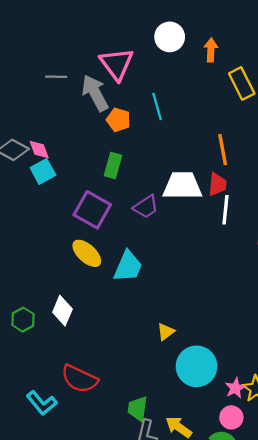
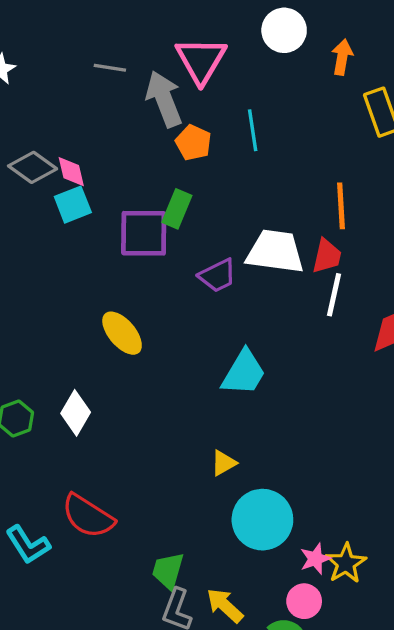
purple square: (92, 210) -> (144, 233), moved, turned -36
cyan trapezoid: (128, 266) -> (244, 373), moved

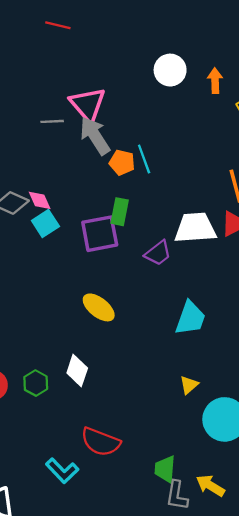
pink triangle: (201, 60) -> (88, 104), moved
cyan line: (253, 130) -> (144, 159), moved

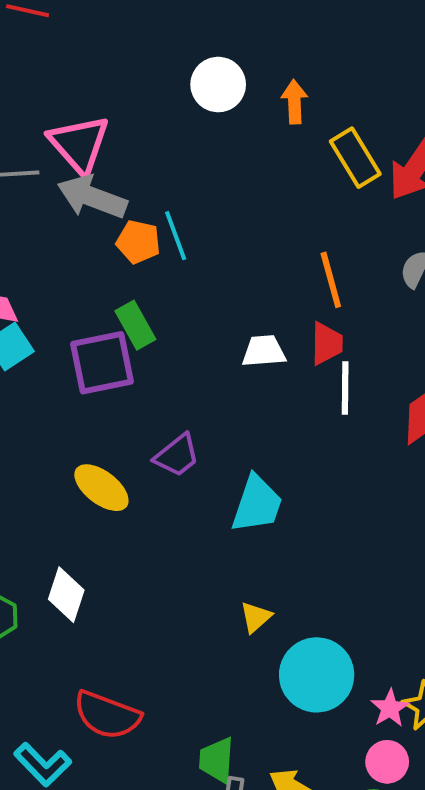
gray arrow: (95, 136) -> (92, 197), turned -36
green rectangle: (120, 212) -> (135, 325), turned -40
white trapezoid: (195, 228) -> (264, 351), size x0.6
purple trapezoid: (158, 253) -> (177, 455), moved

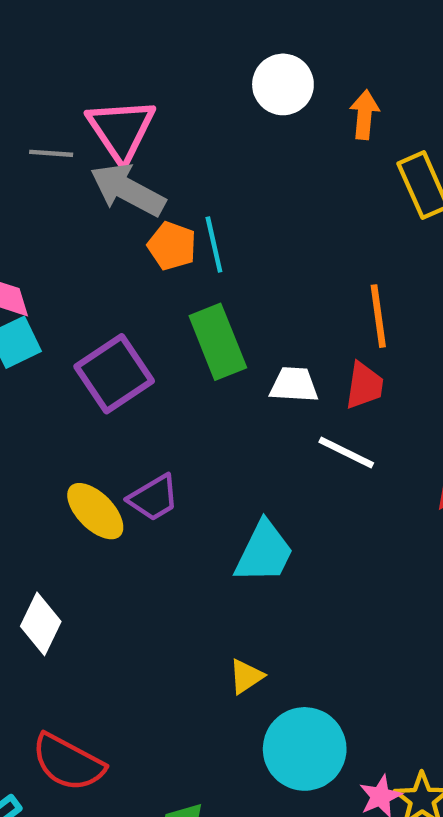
green rectangle: (135, 325) -> (218, 342), moved, size x1.4
purple square: (102, 363) -> (114, 374), turned -30
white line: (345, 388) -> (346, 452), moved, turned -72
purple trapezoid: (177, 455) -> (154, 498), moved

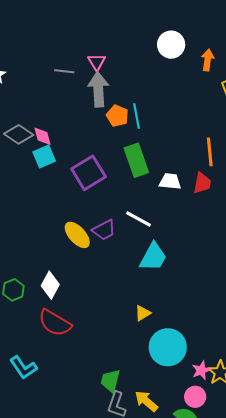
pink triangle: (121, 130) -> (97, 62), size x0.6
gray arrow: (128, 190) -> (98, 89), turned 56
white line: (346, 452) -> (139, 219), moved
red semicircle: (68, 762) -> (55, 323), moved

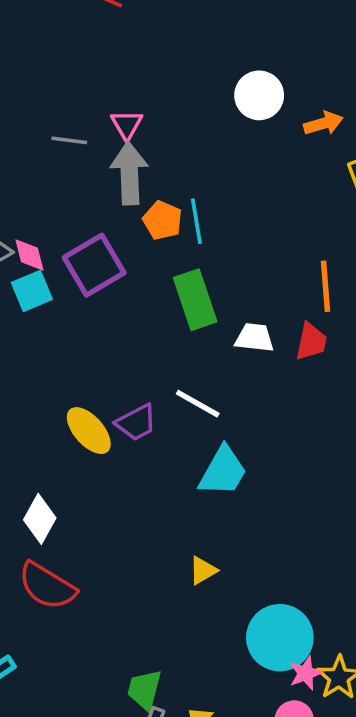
orange arrow: (208, 60) -> (323, 123), turned 65
purple square: (89, 173) -> (94, 265), moved
cyan circle: (168, 347) -> (280, 638), moved

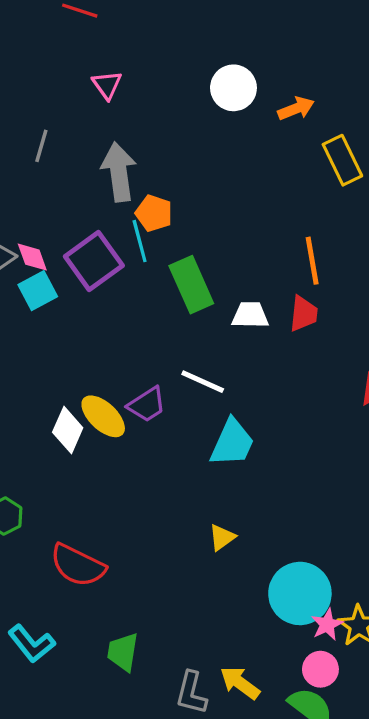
pink triangle: (127, 125) -> (107, 85), moved
gray line: (69, 140) -> (41, 146), moved, turned -76
cyan line: (196, 221) -> (140, 241), moved
white diamond: (40, 519) -> (68, 430), moved
green trapezoid: (144, 690) -> (123, 652), moved

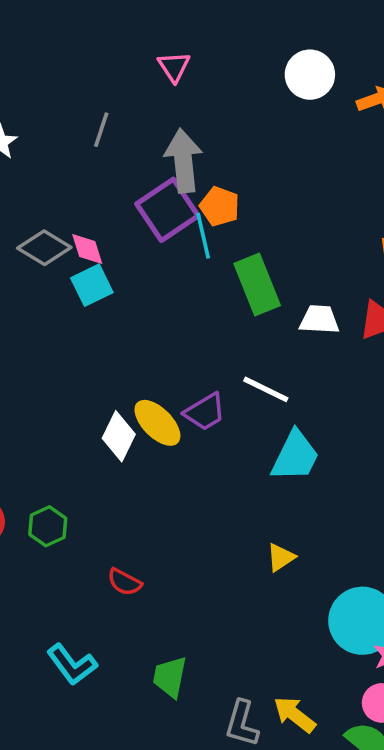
purple square: (94, 261) -> (167, 210), moved
red semicircle: (78, 565) -> (124, 582), size x0.6

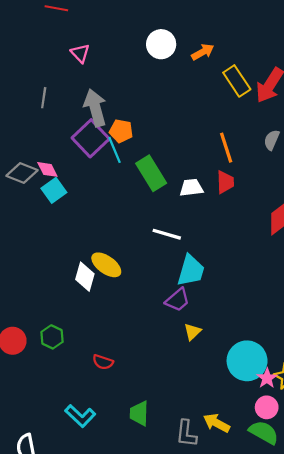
purple trapezoid: (205, 412) -> (178, 300), moved

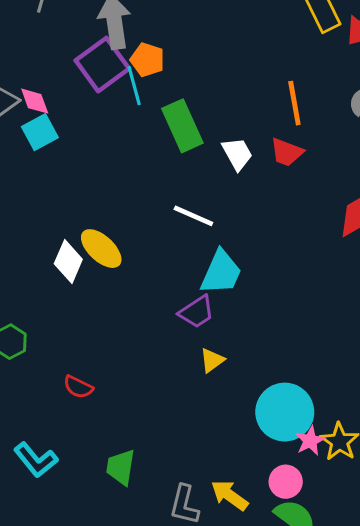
red trapezoid: (225, 182) -> (287, 152), turned 105
white trapezoid: (191, 188) -> (237, 154), turned 60
pink circle: (267, 407) -> (286, 482), moved

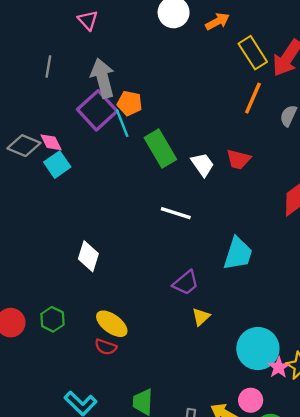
orange line: (294, 103) -> (253, 98), moved, turned 40
yellow ellipse: (101, 249) -> (112, 324), moved
cyan trapezoid: (221, 272) -> (238, 254), moved
pink circle: (286, 482) -> (251, 400), moved

